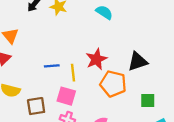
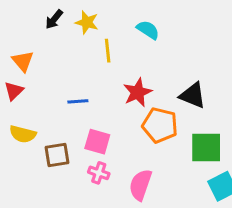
black triangle: (138, 61) -> (193, 95), turned 40
yellow line: (73, 73) -> (108, 51), moved
green square: (148, 101) -> (206, 148), size x1.6

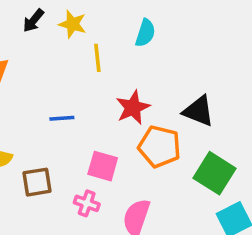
cyan semicircle: (148, 30) -> (145, 33), turned 75
pink square: (97, 142) -> (103, 166), moved
green square: (206, 148) -> (214, 173), turned 32

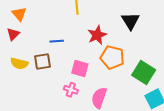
black triangle: (199, 111) -> (130, 21), moved, turned 36
brown square: (37, 182) -> (42, 61), moved

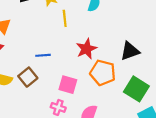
black triangle: (130, 21) -> (130, 51), moved, turned 42
brown square: (42, 61) -> (28, 77), turned -30

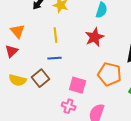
yellow line: (65, 18) -> (56, 35), moved
red star: (86, 49) -> (95, 37), moved

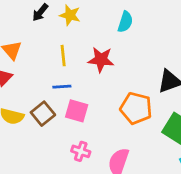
red star: (95, 37) -> (101, 60), moved, turned 30
pink square: (78, 85) -> (77, 111), moved

